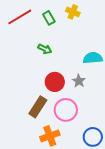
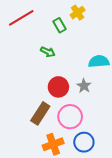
yellow cross: (73, 12) -> (78, 13), turned 32
green rectangle: (49, 18) -> (59, 25), moved
blue circle: (93, 137) -> (84, 142), moved

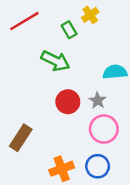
green arrow: (48, 52) -> (55, 61), size x1.6
brown rectangle: (40, 113) -> (21, 138), moved
pink circle: (70, 117) -> (104, 129), moved

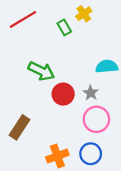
green arrow: (55, 61) -> (41, 71), moved

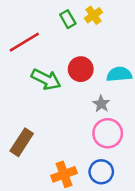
red line: (23, 19) -> (24, 42), moved
green rectangle: (64, 27) -> (68, 19), moved
red circle: (63, 94) -> (81, 69), moved

